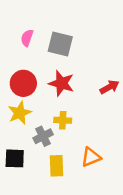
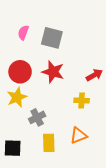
yellow cross: (63, 120) -> (82, 100), moved
black square: (15, 158) -> (13, 148), moved

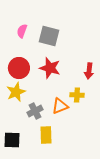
red arrow: (94, 75) -> (89, 71), turned 126
orange triangle: (78, 135) -> (60, 106), moved

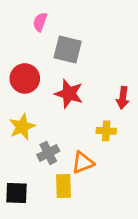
pink semicircle: (22, 31) -> (40, 22), moved
red circle: (19, 68) -> (25, 78), moved
orange triangle: (60, 106) -> (83, 163), moved

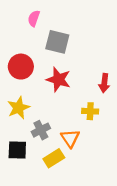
orange triangle: (83, 163) -> (70, 138), turned -42
yellow rectangle: (63, 186) -> (54, 158), turned 60
black square: (17, 193) -> (17, 150), moved

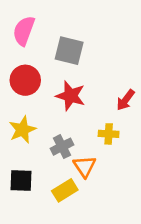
pink semicircle: (34, 18) -> (24, 31), moved, size x1.5
red arrow: (104, 83) -> (126, 100), turned 30
gray cross: (41, 130) -> (62, 147), moved

